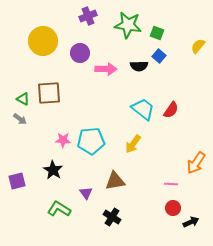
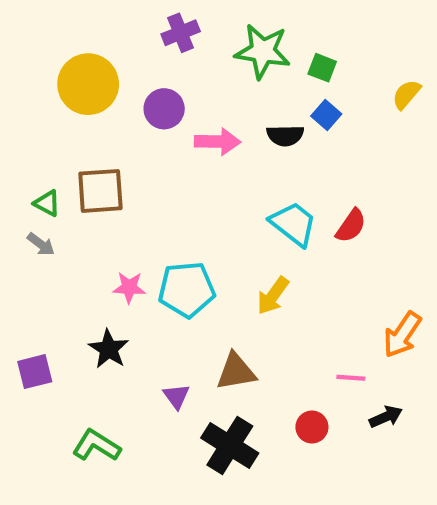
red circle: (173, 208) -> (312, 427), moved
green L-shape: (59, 209) -> (96, 446), moved
black cross: (112, 217) -> (230, 446), size x1.5
black arrow: (191, 222) -> (386, 417), moved

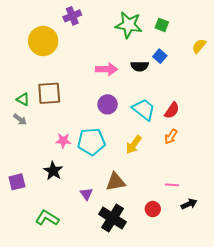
purple cross: (181, 33) -> (72, 16), moved
green square: (322, 68) -> (162, 25), moved
purple circle: (164, 109) -> (108, 104), moved
orange arrow: (402, 335) -> (171, 137), moved, size x0.7

